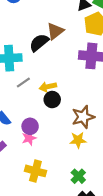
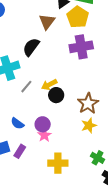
brown triangle: (55, 31) -> (47, 22), moved

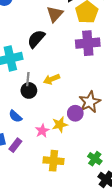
gray line: (26, 87) -> (28, 79), turned -40
black circle: (56, 95) -> (29, 90), moved
purple circle: (43, 124) -> (75, 113), moved
yellow star: (89, 125) -> (60, 125), moved

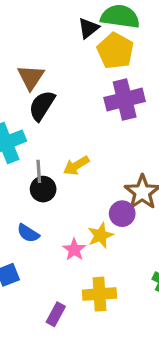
brown triangle: (55, 14) -> (31, 77), moved
purple rectangle: (15, 145) -> (56, 314), moved

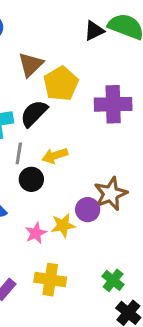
yellow pentagon: (115, 51) -> (61, 84), moved
black semicircle: (42, 106) -> (34, 113), moved
black circle: (43, 189) -> (31, 179), moved

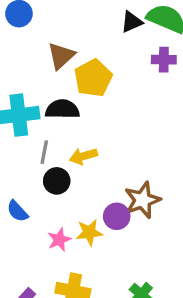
purple cross: (113, 104) -> (164, 60), moved, size x0.6
black semicircle: (34, 113) -> (62, 109), turned 44

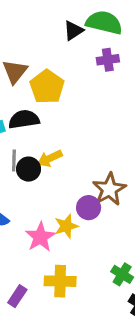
black circle: (57, 181) -> (28, 169), moved
pink star: (59, 240) -> (40, 237), size x1.4

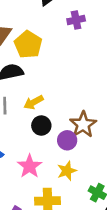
black circle: (28, 169) -> (41, 126), moved
yellow star: (66, 226) -> (67, 171), moved

